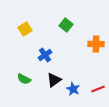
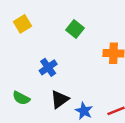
yellow square: (25, 29) -> (23, 24), moved

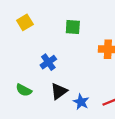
green square: (75, 29) -> (73, 27), turned -35

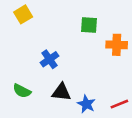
green square: (73, 27) -> (89, 25), moved
black triangle: (59, 91) -> (61, 92), turned 42

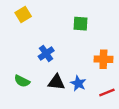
orange cross: (117, 45) -> (103, 59), moved
blue star: (86, 104) -> (78, 83), moved

